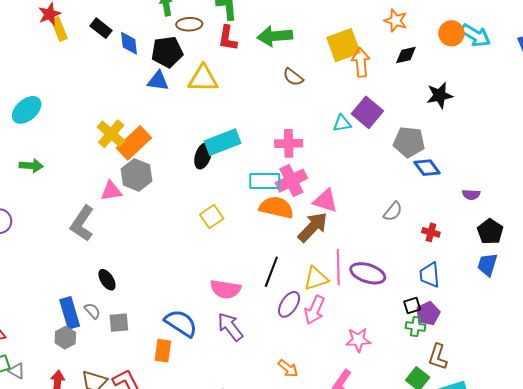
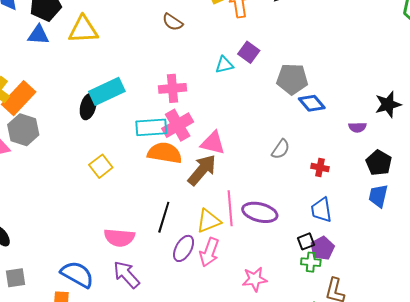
black star: (440, 95) -> (388, 104), moved
purple square: (367, 112) -> (249, 52), size x0.7

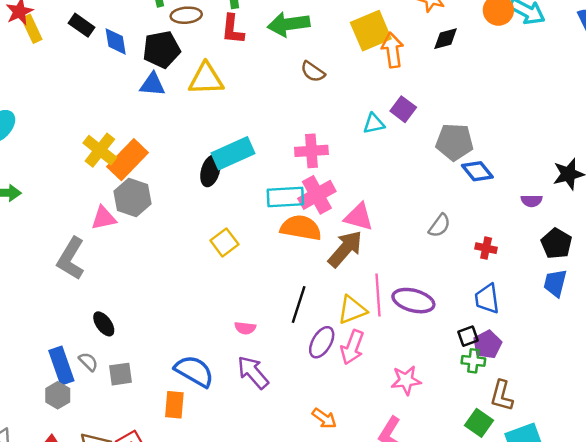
pink semicircle: (119, 238) -> (245, 328), size x0.6

